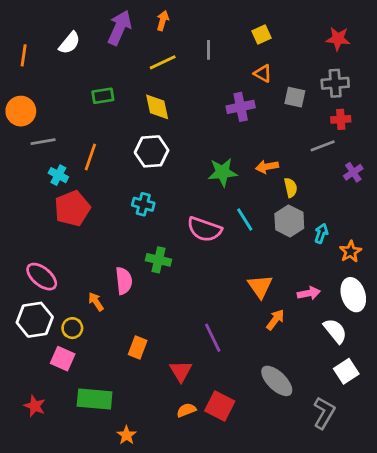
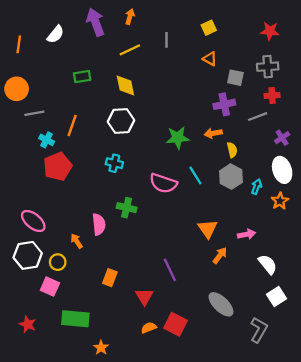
purple arrow: (120, 28) -> (95, 22), turned -44
purple cross: (241, 107) -> (224, 104), moved
white ellipse: (353, 295) -> (282, 170), moved

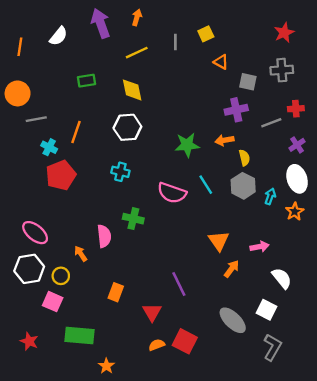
yellow square: (209, 28) -> (206, 34), moved
red star: (270, 31) -> (284, 33), turned -30
red cross: (272, 95) -> (296, 109), moved
white square: (277, 297) -> (267, 310), moved, turned -30

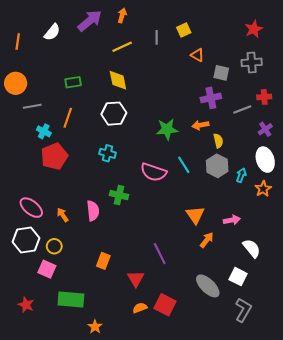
purple arrow: (101, 23) -> (90, 21), turned 70
green rectangle: (87, 81) -> (73, 82), moved
orange arrow: (81, 254) -> (63, 215), moved

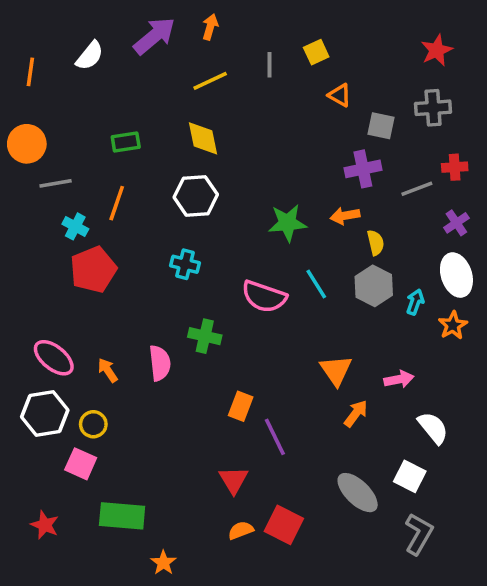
orange rectangle: (103, 261) -> (241, 406), moved

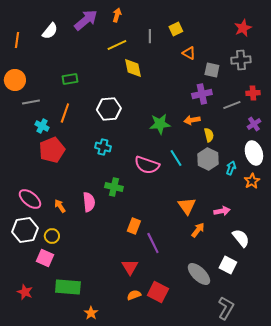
yellow diamond: (203, 138) -> (133, 68), moved
gray L-shape: (419, 534) -> (226, 308), moved

